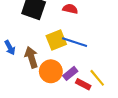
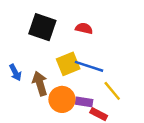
purple rectangle: (70, 73) -> (84, 102), turned 48
yellow line: (97, 78) -> (112, 91), moved

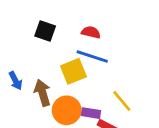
black square: (42, 27) -> (45, 31), size x0.7
blue line: (89, 66) -> (92, 57), moved

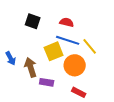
yellow line: (122, 101) -> (90, 46), moved
orange circle: (67, 110) -> (75, 65), moved
purple rectangle: (91, 113) -> (47, 82), moved

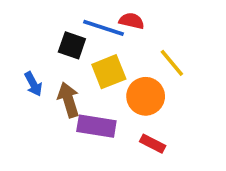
black square: (33, 21) -> (72, 45), moved
blue line: (68, 40) -> (104, 28), moved
purple rectangle: (47, 82) -> (96, 126), size x1.5

